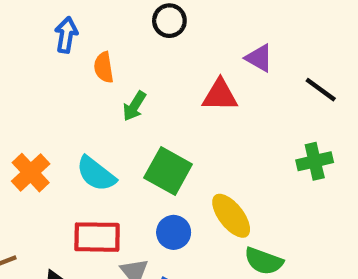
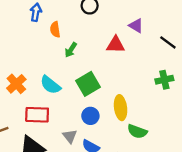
green square: (168, 171) -> (88, 84), turned 30
yellow ellipse: (231, 216) -> (121, 108), turned 30
red rectangle: (97, 237) -> (37, 115), moved

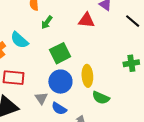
green cross: (164, 80) -> (131, 63), moved
cyan semicircle: (50, 85) -> (19, 40), moved
blue circle: (90, 116) -> (60, 82), size x1.5

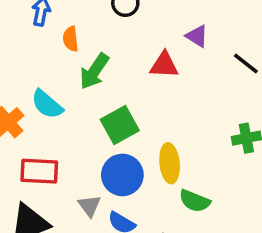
green arrow: (47, 22) -> (94, 71), size x1.5

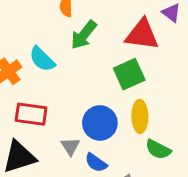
red triangle: (164, 65) -> (142, 35), size x1.4
green square: (120, 125) -> (129, 74), moved

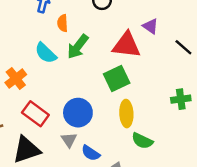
cyan semicircle: (42, 59) -> (46, 53), moved
red rectangle: (31, 114) -> (35, 114), turned 30
blue circle: (100, 123) -> (78, 113), moved

